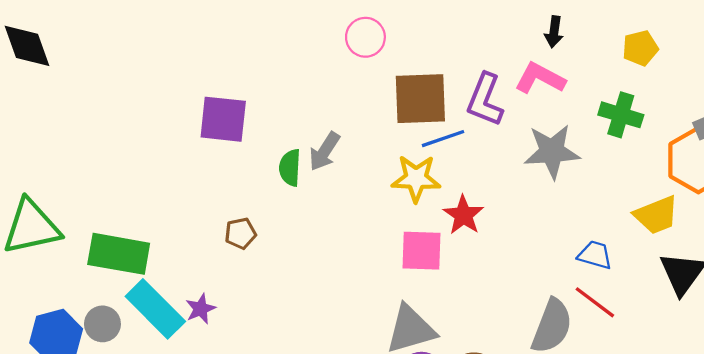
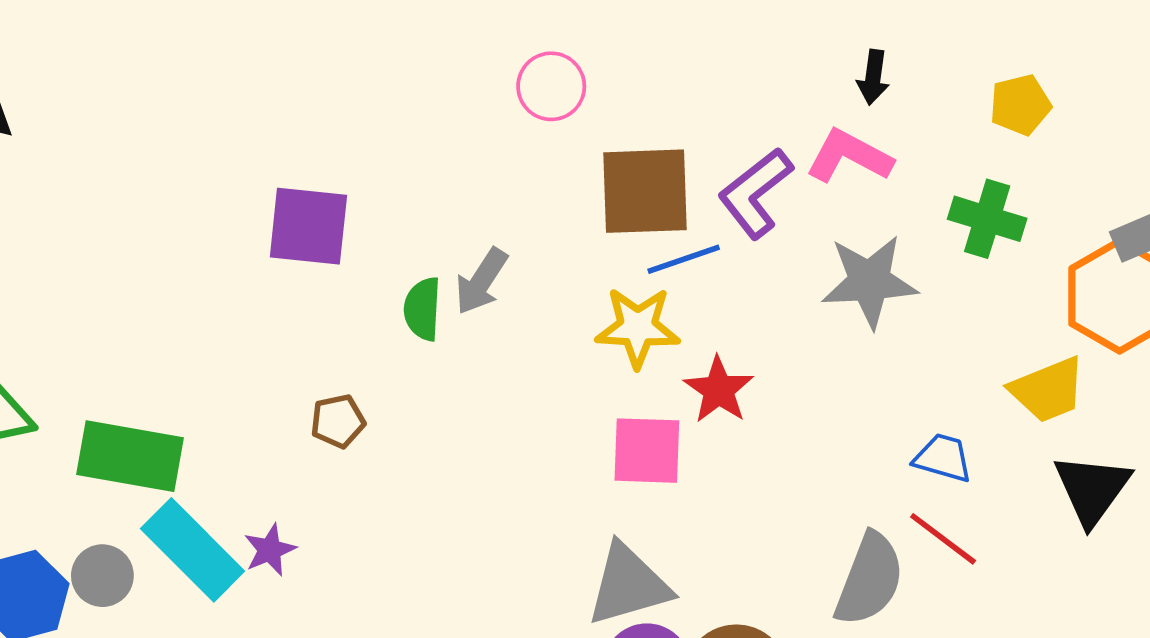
purple L-shape: (485, 100) -> (755, 193), turned 30

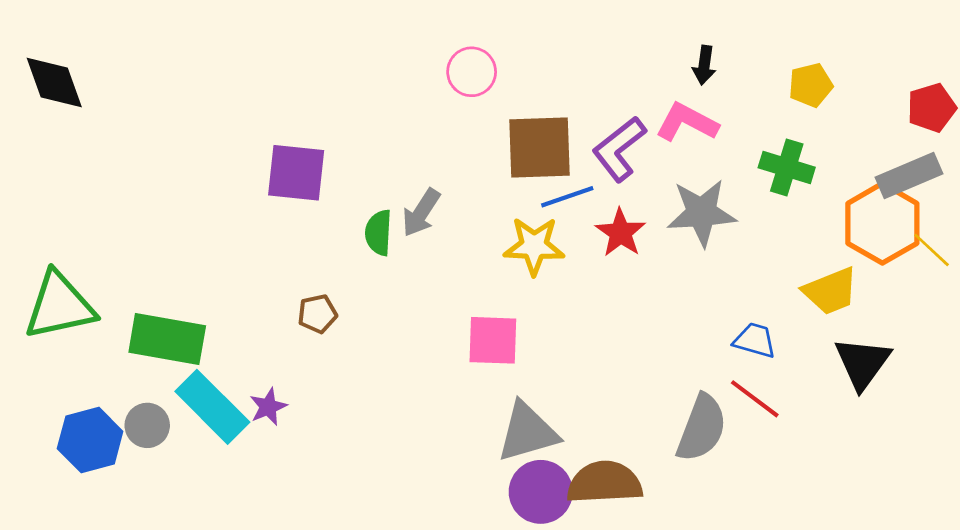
red star: (719, 390) -> (620, 233), moved
pink square: (647, 451) -> (493, 340), moved

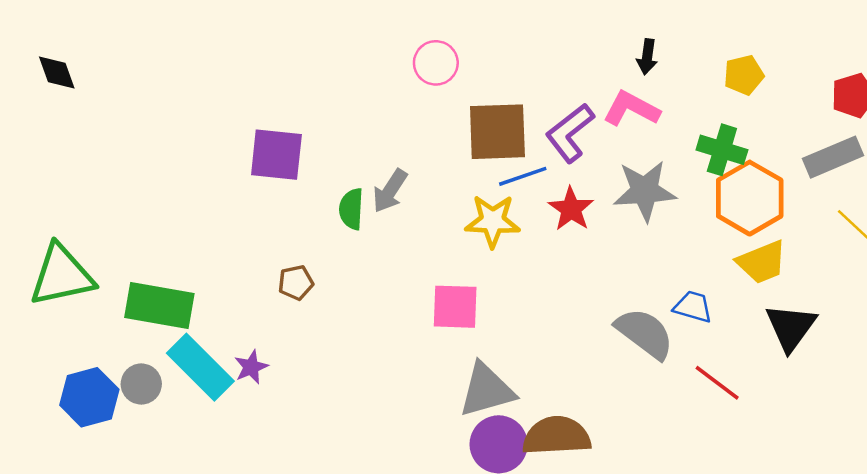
black diamond: (54, 82) -> (57, 73), size x0.7
orange hexagon: (882, 223) -> (750, 198), moved
red line: (755, 399) -> (717, 383), moved
gray semicircle: (702, 428) -> (645, 333), moved, turned -74

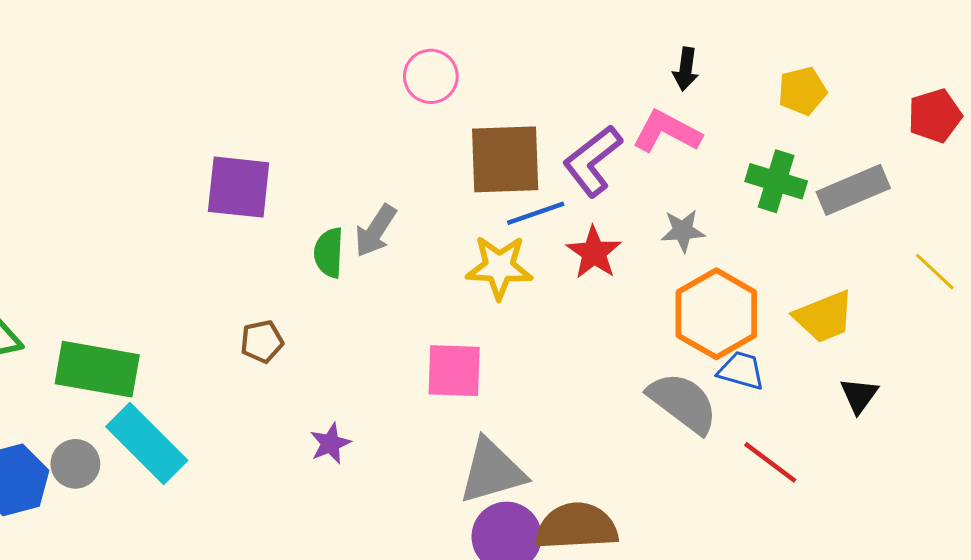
gray rectangle: (833, 157) -> (853, 190), moved
gray star: (645, 191) -> (683, 231), size x0.6
orange hexagon: (750, 198) -> (716, 314), moved
black triangle: (791, 327) -> (859, 395), size x0.6
purple star: (251, 367) -> (330, 443), moved

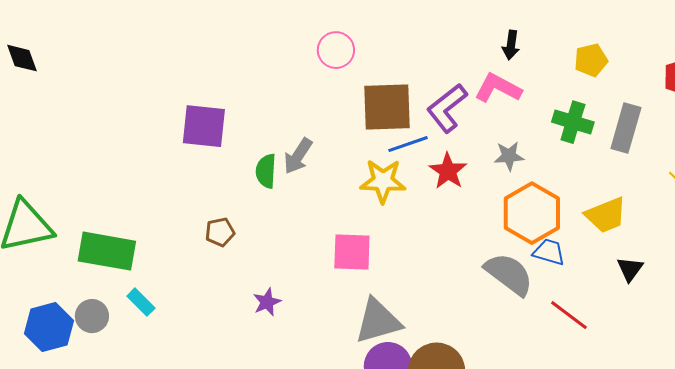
gray rectangle: (853, 190) -> (626, 128), turned -51
cyan rectangle: (147, 443) -> (141, 302), size x0.5

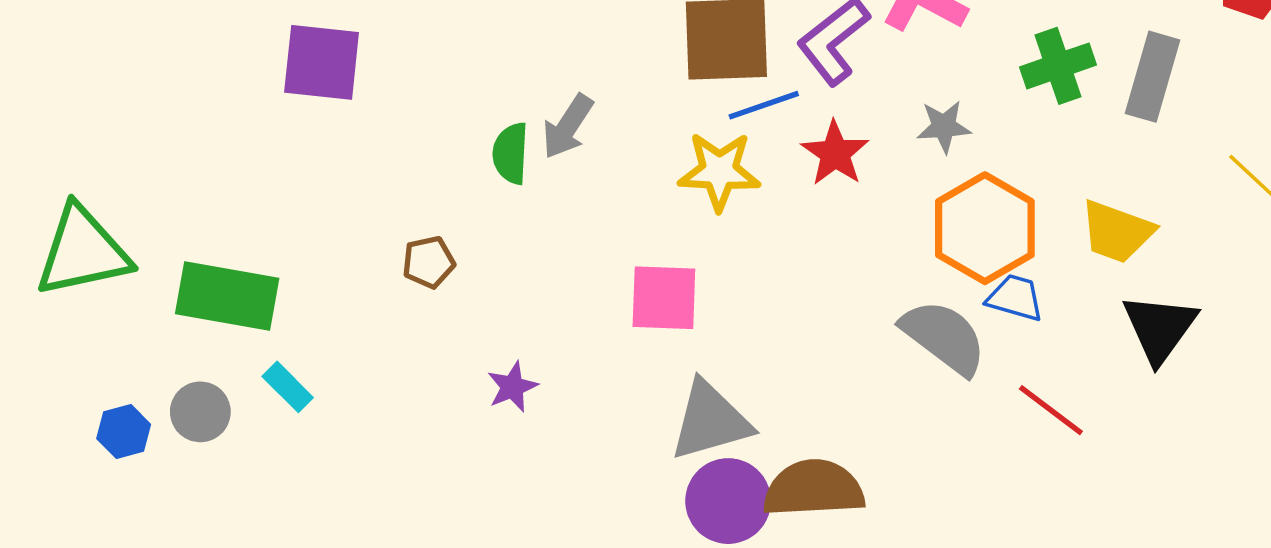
green cross: (573, 122) -> (1058, 66), turned -36
purple square: (204, 126) -> (322, 62), moved
yellow trapezoid: (606, 215) -> (1117, 232), turned 42
black triangle: (630, 269) -> (1160, 328), size x1.6
blue hexagon: (49, 327) -> (124, 431), size x0.6

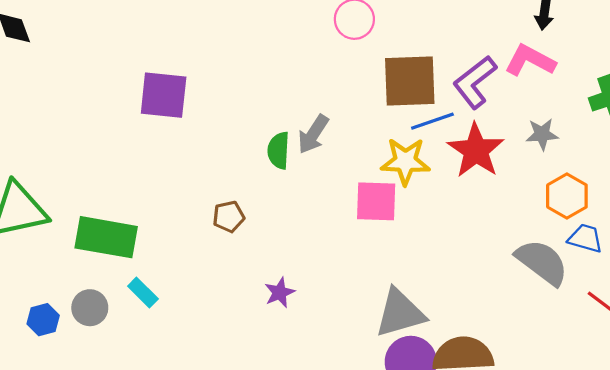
red star: (835, 153) -> (476, 150), size x1.4
orange hexagon: (985, 228) -> (567, 196), size x0.7
pink square: (664, 298) -> (376, 201), moved

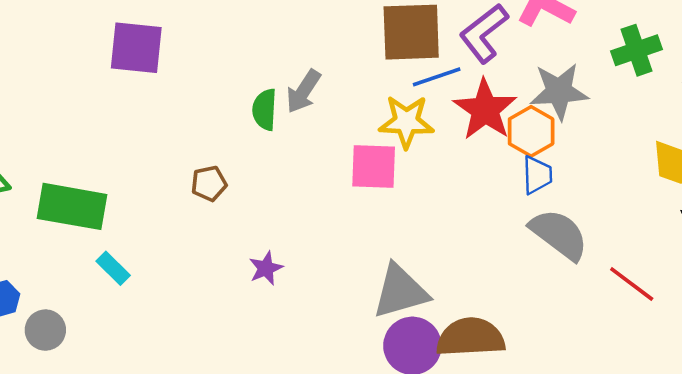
gray star: (542, 134) -> (559, 91), size x1.6
orange hexagon: (567, 196) -> (531, 131), moved
blue trapezoid: (585, 238) -> (537, 175), moved, turned 72
gray circle: (90, 308) -> (45, 330), moved

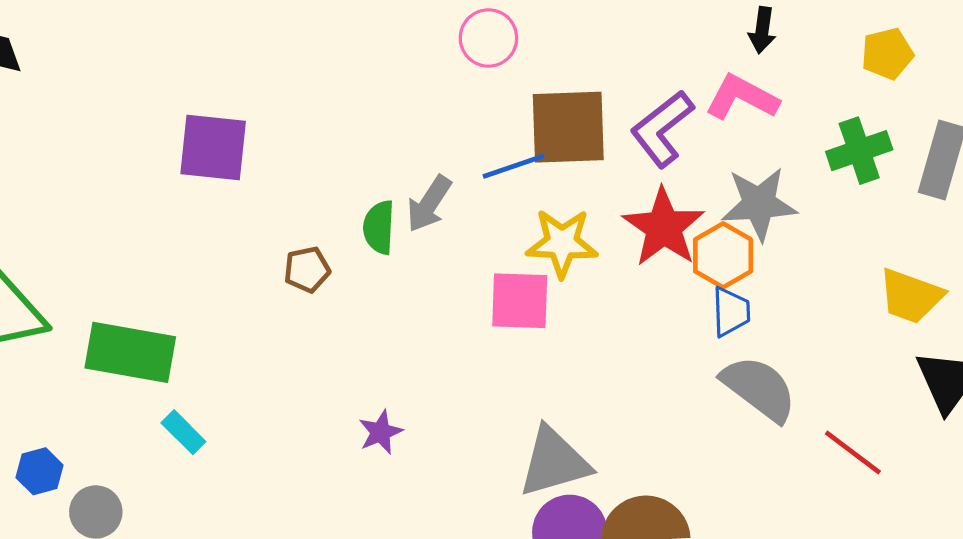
blue line: (437, 77) -> (513, 166), moved
brown pentagon: (209, 183) -> (307, 270), moved

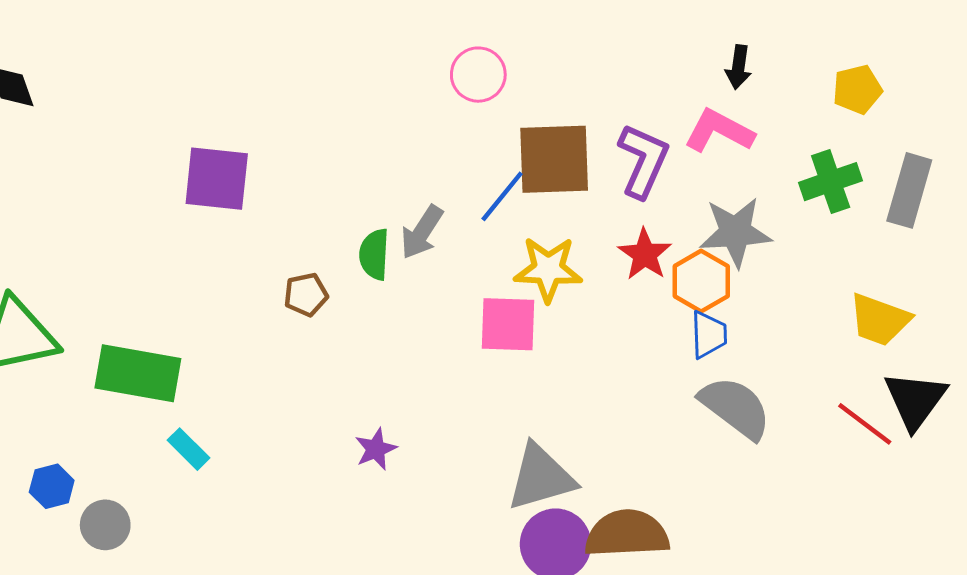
purple L-shape: (662, 129) -> (643, 161), turned 152
blue line: (513, 166) -> (502, 196), turned -32
red star: (664, 227) -> (645, 254), size x0.7
red line: (853, 453) -> (865, 424), moved

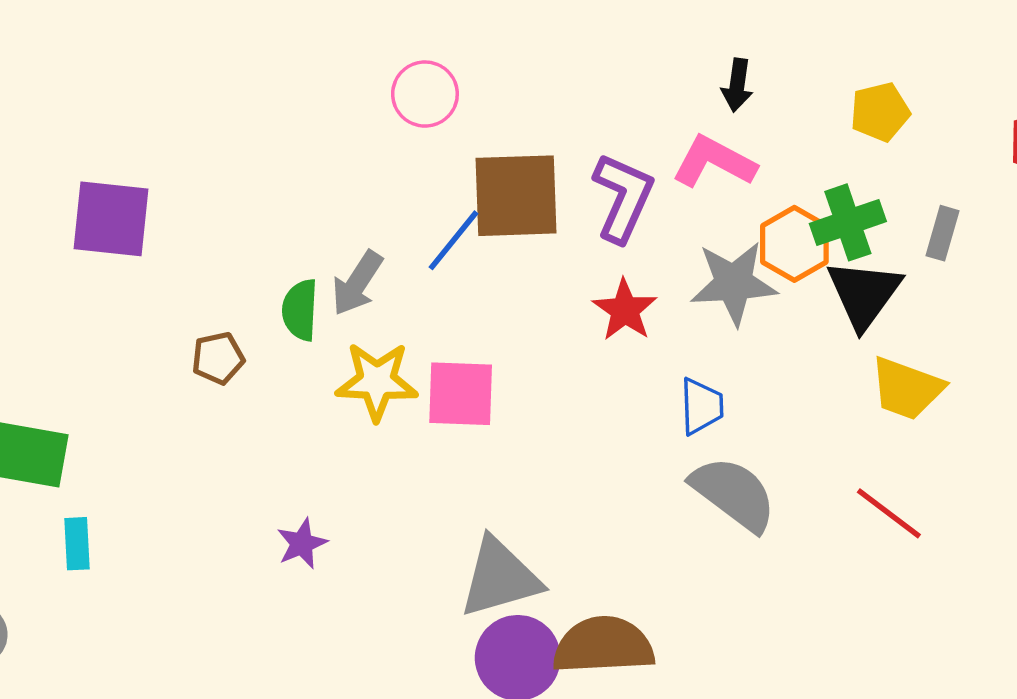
gray rectangle: (909, 190) -> (942, 233), size x0.6
yellow star: (548, 269) -> (377, 381), moved
orange hexagon: (701, 281) -> (794, 244), moved
black triangle: (915, 400) -> (864, 294), moved
cyan rectangle: (188, 449) -> (77, 544), turned 42

